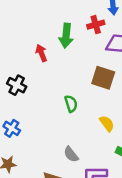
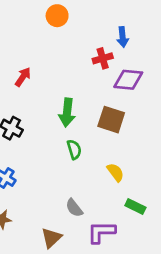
green arrow: (66, 36) -> (67, 112), moved
red arrow: (41, 53) -> (23, 77), moved, turned 56

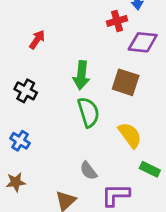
green semicircle: (74, 149) -> (88, 112), size x1.5
yellow semicircle: (115, 172) -> (130, 135), size x1.4

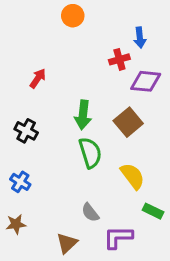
brown square: (126, 82) -> (128, 122), turned 32

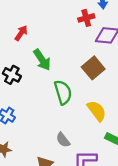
green arrow: (83, 115) -> (42, 60), moved, turned -40

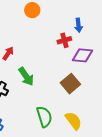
green semicircle: (63, 92) -> (44, 117), moved

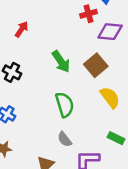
green arrow: (26, 76) -> (61, 62), moved
yellow semicircle: (73, 121) -> (110, 97), moved

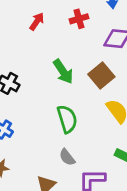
red cross: (89, 14) -> (79, 19), moved
red arrow: (22, 29) -> (37, 21), moved

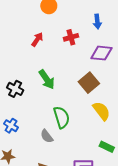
green arrow: (63, 72) -> (47, 79), moved
gray semicircle: (67, 157) -> (47, 136), moved

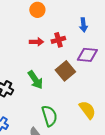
red arrow: (37, 39) -> (36, 42), moved, turned 56
brown square: (89, 83) -> (65, 71), moved

